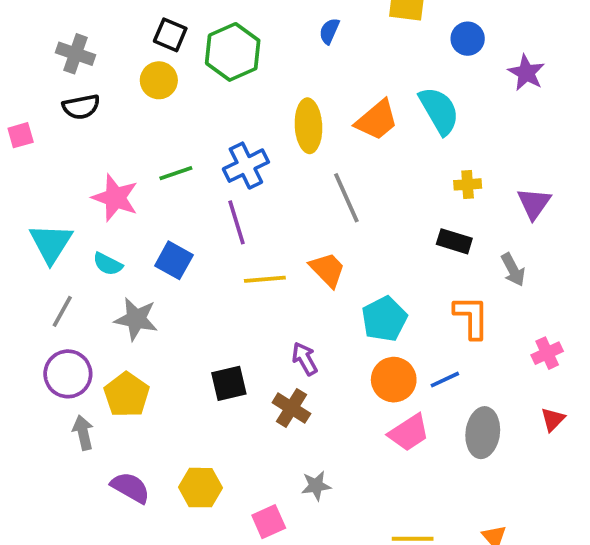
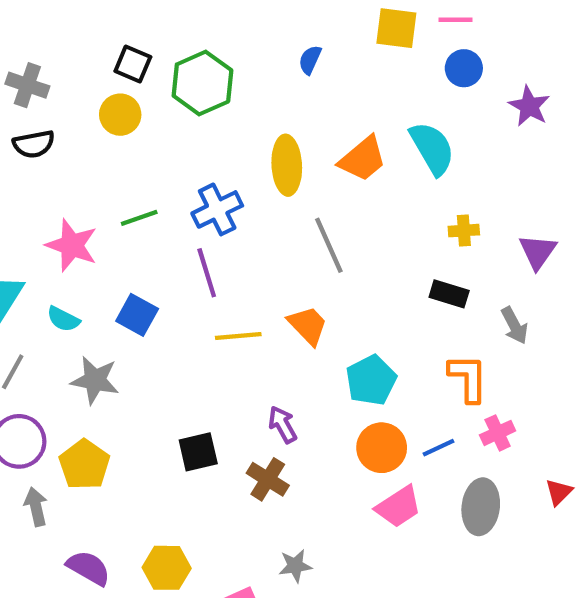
pink cross: (547, 353) -> (498, 433), moved

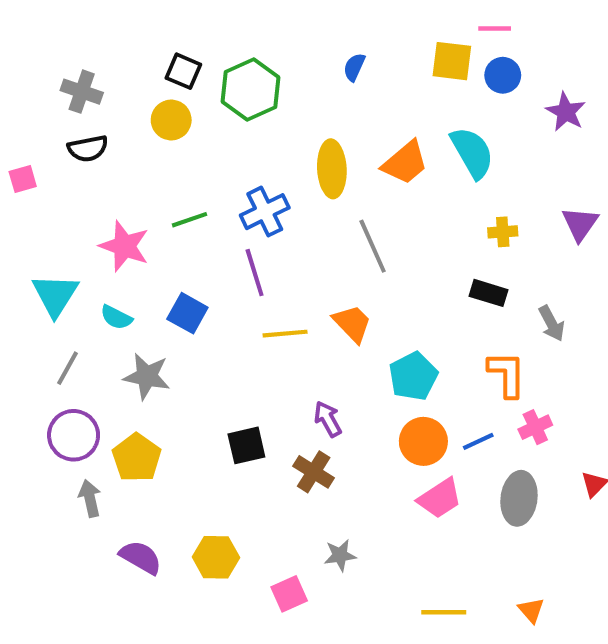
yellow square: (396, 28) -> (452, 61), moved
purple triangle: (538, 252) -> (580, 224), moved

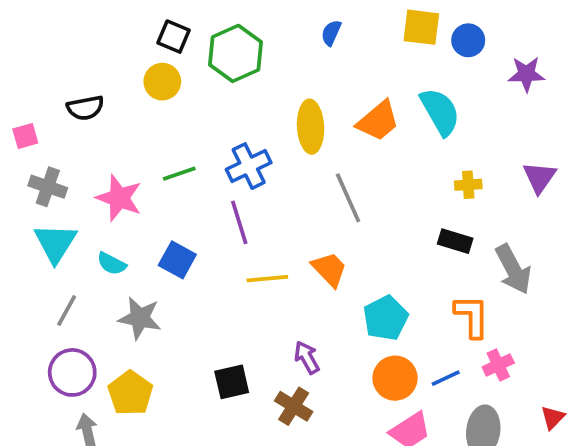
gray cross: (82, 92) -> (48, 187), moved
purple star: (566, 112) -> (526, 74), turned -30
gray arrow: (552, 323) -> (513, 269), size x1.5

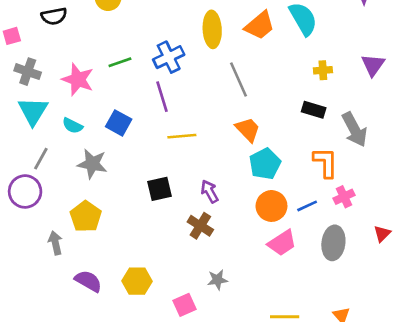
orange trapezoid: (329, 269) -> (248, 130), moved
purple circle: (72, 372) -> (25, 191), moved
black square: (232, 382) -> (159, 189), moved

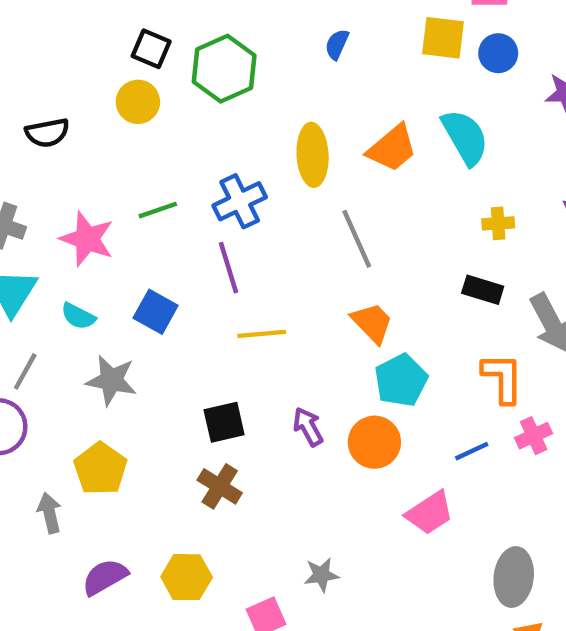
orange circle: (271, 206) -> (374, 442), moved
brown cross: (200, 226) -> (220, 486), moved
gray ellipse: (333, 243) -> (514, 577), moved
purple semicircle: (88, 281) -> (105, 577), turned -60

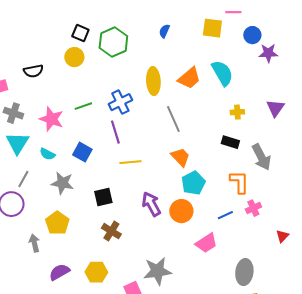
blue circle: (498, 53) -> (252, 35), moved
black square: (224, 422) -> (103, 197), moved
purple arrow: (308, 427) -> (151, 204), size x1.4
gray star: (321, 575) -> (157, 271), size x1.8

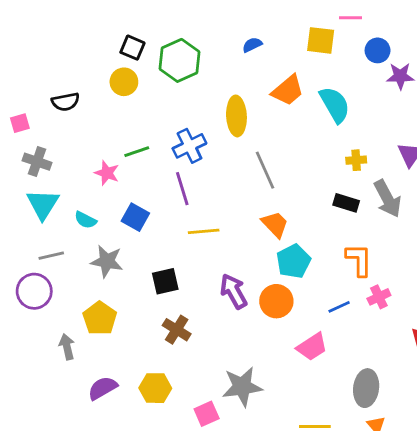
blue semicircle: (164, 31) -> (252, 45), turned 40
orange trapezoid: (189, 78) -> (288, 90), moved
pink star: (51, 119) -> (107, 173), moved, size x0.7
gray arrow: (261, 157) -> (387, 199), moved
gray line: (23, 179) -> (51, 256), turned 48

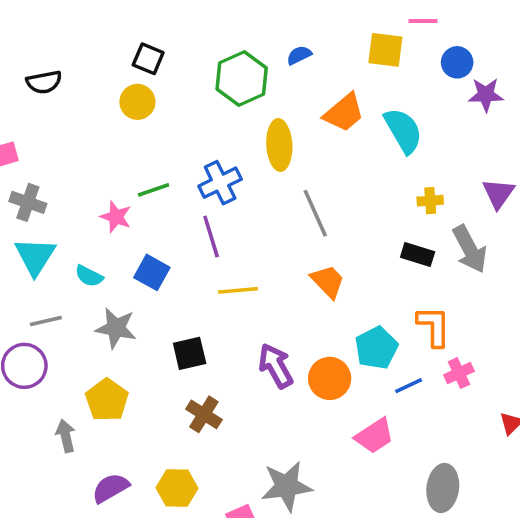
green hexagon: (179, 60) -> (242, 79), moved
black semicircle: (66, 102) -> (44, 82), moved
cyan pentagon: (293, 261) -> (376, 348), moved

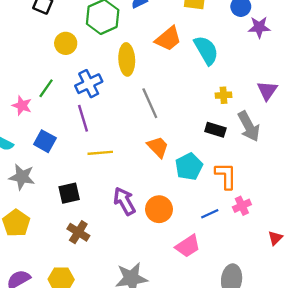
yellow circle: (137, 102) -> (66, 43), moved
green line: (154, 190) -> (46, 88), turned -36
cyan pentagon: (376, 348) -> (189, 167), moved

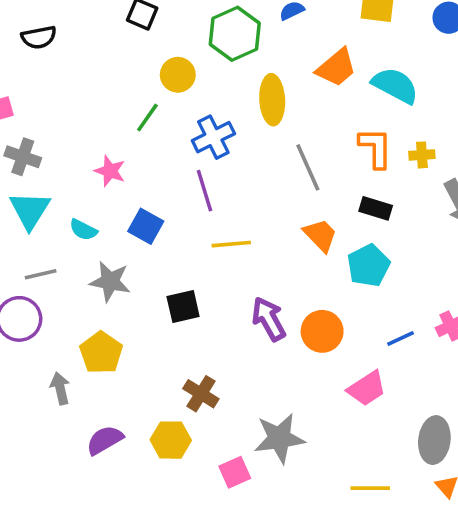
cyan semicircle: (206, 50) -> (395, 85), turned -32
green line: (46, 88) -> (147, 118), moved
black rectangle: (215, 130) -> (376, 208), moved
orange L-shape: (226, 176) -> (376, 148), moved
brown cross: (78, 232) -> (201, 394), moved

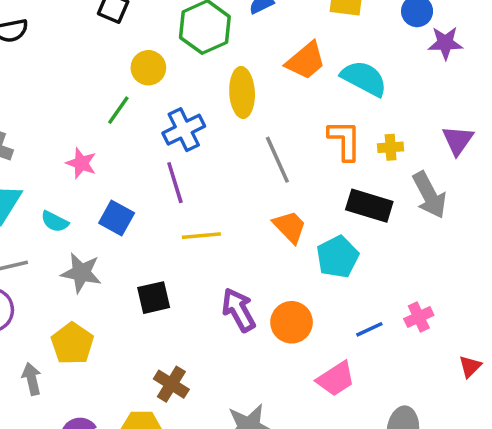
black rectangle: (376, 208) -> (369, 206), moved, size x1.4

